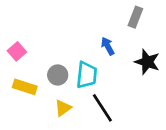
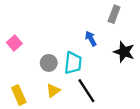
yellow rectangle: (25, 87) -> (19, 95), moved, turned 48

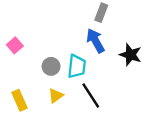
gray rectangle: (114, 14) -> (101, 13), moved
blue arrow: (91, 39) -> (95, 41), size x1.5

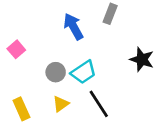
blue arrow: (95, 41) -> (73, 26), moved
cyan trapezoid: (77, 66) -> (84, 72), turned 50

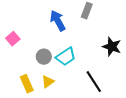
black line: (99, 104) -> (94, 82), moved
yellow rectangle: (21, 109) -> (27, 84), moved

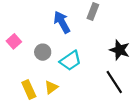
gray circle: (44, 57) -> (43, 52), moved
black line: (94, 82) -> (114, 82), moved

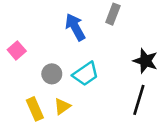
gray circle: (43, 52) -> (52, 74), moved
black line: (114, 82) -> (139, 100), turned 50

